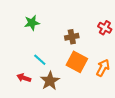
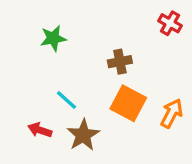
red cross: (105, 28) -> (170, 23), moved

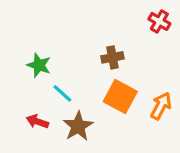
green star: (53, 38) -> (39, 65), moved, turned 30

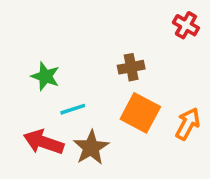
cyan line: (62, 93) -> (73, 109), turned -60
red arrow: (37, 122) -> (44, 142), size x1.5

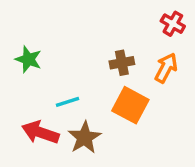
green star: (45, 76) -> (28, 59), moved
orange arrow: (188, 124) -> (166, 68), moved

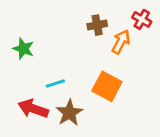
brown cross: (122, 63) -> (97, 25), moved
orange arrow: (166, 68) -> (121, 42), moved

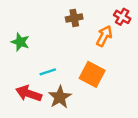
brown cross: (97, 25) -> (74, 18), moved

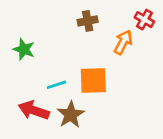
orange square: (92, 74) -> (93, 81), moved, turned -30

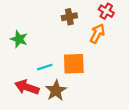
red cross: (144, 20) -> (106, 11), moved

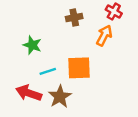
green star: (19, 39) -> (32, 45), moved

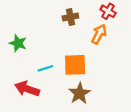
green star: (32, 45) -> (18, 43), moved
brown star: (60, 97) -> (80, 93), moved

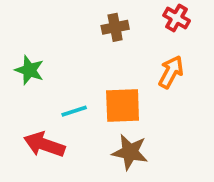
orange arrow: (99, 34) -> (171, 72), moved
brown star: (80, 93) -> (130, 152), turned -30

